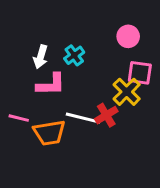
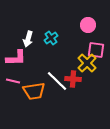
pink L-shape: (51, 85) -> (16, 58), moved
red cross: (106, 115) -> (73, 79), turned 35
white line: (83, 118) -> (57, 81), turned 30

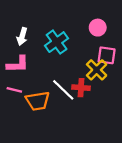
cyan cross: (51, 38) -> (57, 42), size x1.5
white arrow: (28, 39) -> (22, 36), moved

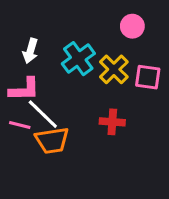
pink circle: (98, 28) -> (132, 26), moved
yellow cross: (97, 70) -> (114, 69), moved
white line: (63, 90) -> (43, 114), moved

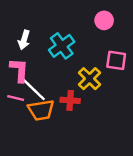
yellow cross: (114, 69) -> (90, 79), moved
pink L-shape: (24, 89) -> (19, 70), turned -85
red cross: (112, 122) -> (70, 100), moved

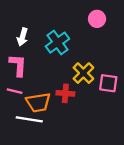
pink square: (116, 60) -> (108, 83), moved
white line: (34, 90) -> (29, 119), moved, turned -35

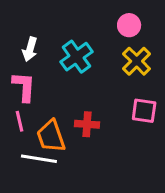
yellow cross: (83, 73) -> (137, 61), moved
pink line: (15, 91) -> (19, 121), turned 63
orange trapezoid: (38, 102) -> (51, 136), turned 80

